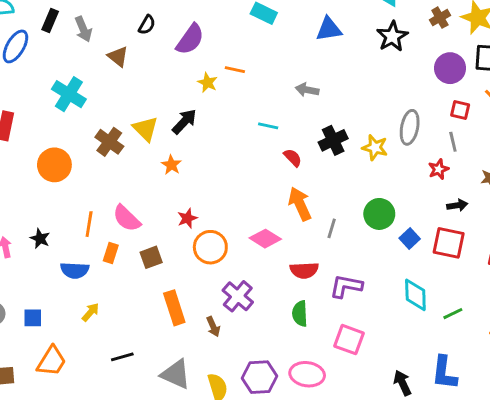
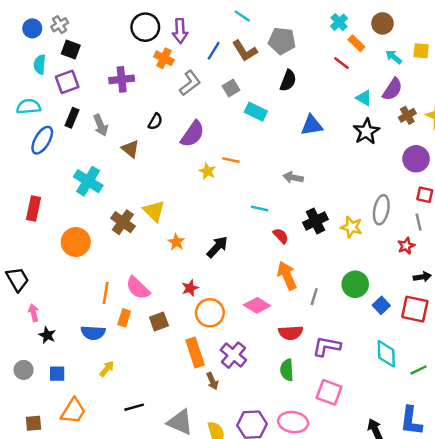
black arrow: (184, 122) -> (217, 247), moved
black star: (40, 239) -> (47, 335), moved
orange rectangle: (174, 308) -> (195, 353), moved

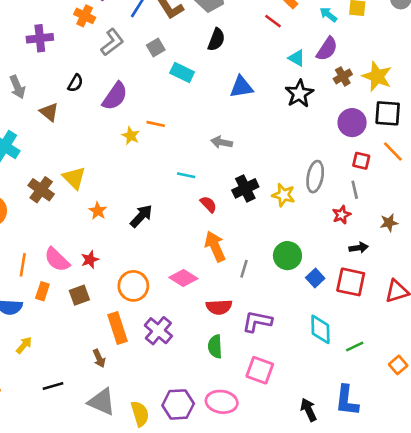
red star: (190, 288) -> (90, 260), moved
brown arrow: (212, 381) -> (99, 358), moved

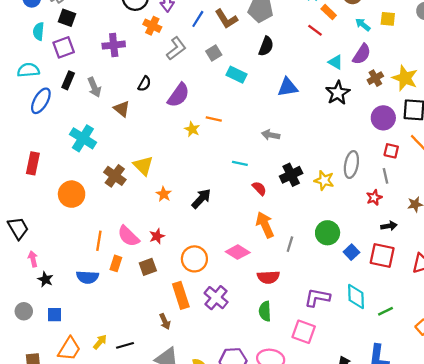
purple L-shape: (257, 321) -> (317, 298), moved
yellow arrow: (24, 345) -> (100, 342), moved

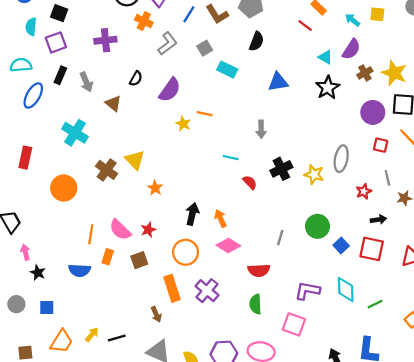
gray arrow: (271, 135) -> (261, 129), turned -102
gray line: (386, 176) -> (387, 178), moved
black arrow: (201, 199) -> (192, 214), moved, turned -30
orange arrow: (265, 225) -> (220, 218), moved, size x0.7

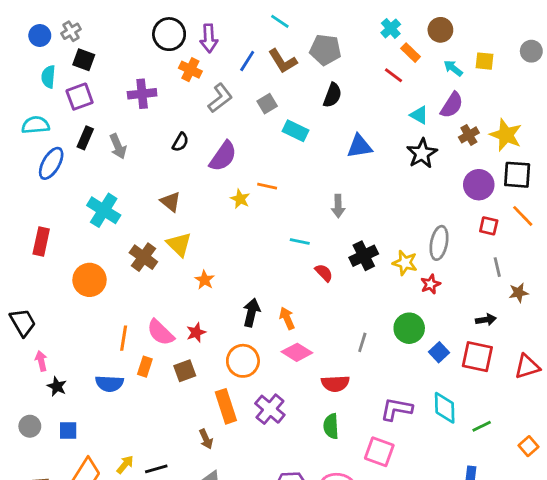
brown triangle: (113, 103) -> (170, 202), moved
red star: (364, 191) -> (430, 284), moved

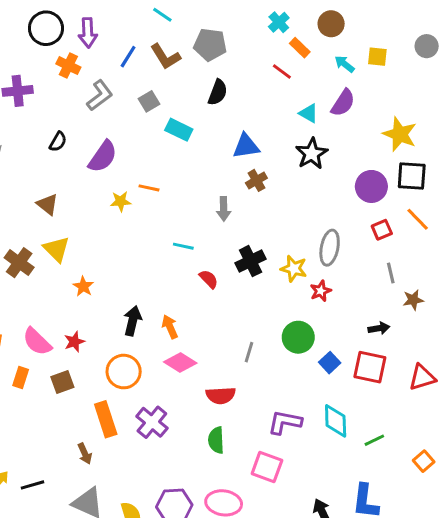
brown cross: (469, 135) -> (256, 180), moved
yellow star: (240, 199) -> (121, 201), turned -30
red square: (489, 226) -> (382, 230), turned -36

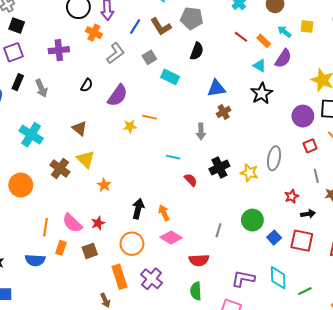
orange rectangle: (300, 48) -> (264, 41), moved
red star: (321, 291) -> (292, 196), moved

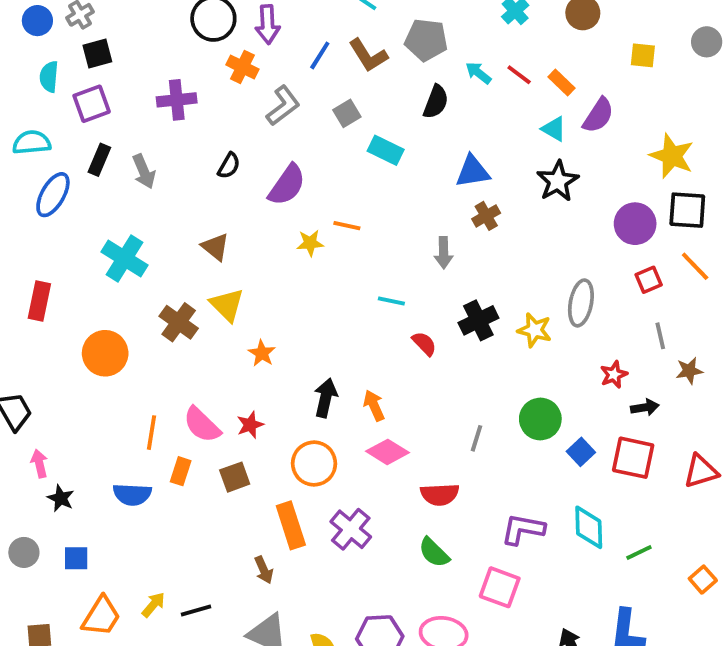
black square: (17, 25) -> (97, 53), turned -35
cyan arrow: (284, 32) -> (478, 73), moved
green semicircle: (196, 291) -> (434, 552), turned -42

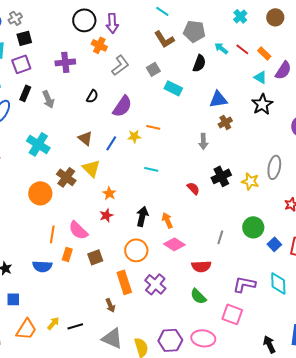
blue line: (320, 55) -> (111, 143), moved
cyan line: (391, 301) -> (151, 169), moved
orange circle: (105, 353) -> (40, 193), moved
red star: (250, 425) -> (106, 215), moved

